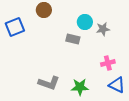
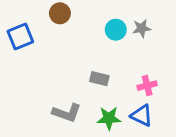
gray star: (103, 29) -> (142, 28), moved
gray rectangle: (73, 39) -> (99, 79), moved
blue triangle: (117, 85) -> (142, 116), moved

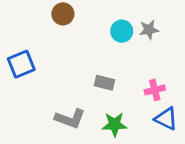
blue square: (20, 36) -> (21, 64), moved
blue triangle: (142, 116) -> (166, 119), moved

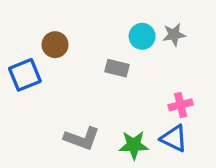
brown circle: (63, 14) -> (55, 45), moved
gray rectangle: (105, 83) -> (117, 68), moved
blue triangle: (166, 119) -> (174, 138), moved

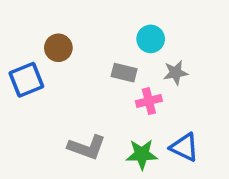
gray star: (174, 35) -> (176, 73), moved
pink cross: (181, 105) -> (149, 101), moved

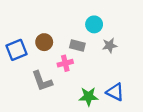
brown circle: (58, 48) -> (44, 42), moved
pink cross: (149, 101) -> (65, 63), moved
gray L-shape: (87, 147) -> (42, 81), moved, turned 50

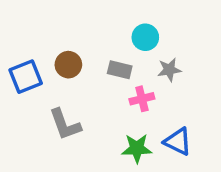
pink cross: (65, 63) -> (142, 99), moved

